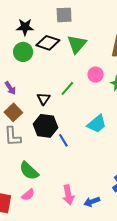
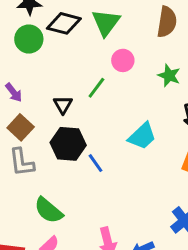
pink circle: (96, 75) -> (123, 60), moved

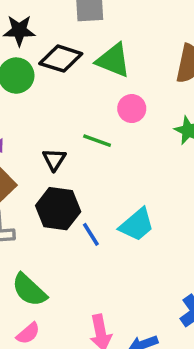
green triangle: (106, 23) -> (113, 60), turned -48
green line: (96, 88) -> (97, 141), turned 70
cyan trapezoid: (142, 136) -> (137, 225), moved

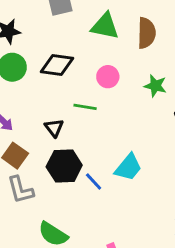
black diamond: (61, 59) -> (57, 65), moved
green triangle: (113, 60) -> (105, 26), moved

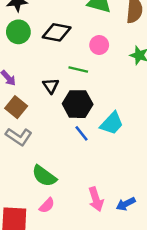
black hexagon: (64, 166) -> (78, 104), moved
gray L-shape: (20, 190) -> (19, 137), turned -45

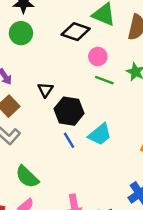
black diamond: (57, 32) -> (76, 32), moved
green line: (78, 69) -> (104, 80), moved

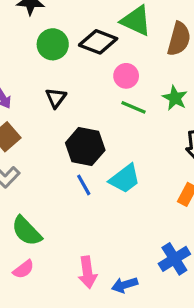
green circle: (21, 33) -> (53, 44), moved
black triangle: (45, 90) -> (56, 98), moved

